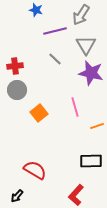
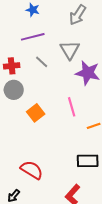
purple line: (55, 31) -> (33, 37), moved
gray triangle: (86, 45) -> (70, 50), moved
gray line: (55, 59) -> (42, 62), moved

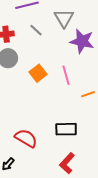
orange square: (36, 113) -> (38, 73), moved
black rectangle: (88, 161) -> (66, 129), moved

